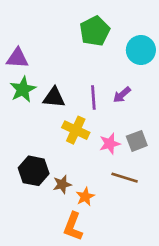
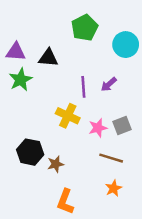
black triangle: (54, 98) -> (48, 58), moved
orange star: (85, 197) -> (114, 188), moved

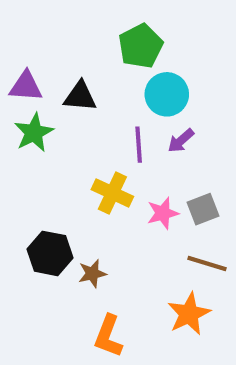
cyan circle: (126, 45) -> (167, 94), moved
brown line: (111, 158) -> (207, 263), moved
orange star: (114, 188) -> (189, 314), size x1.5

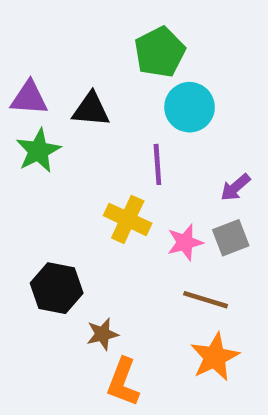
purple arrow: (181, 141) -> (235, 187), moved
brown line: (207, 263) -> (206, 300), moved
brown star: (92, 274) -> (102, 334), moved

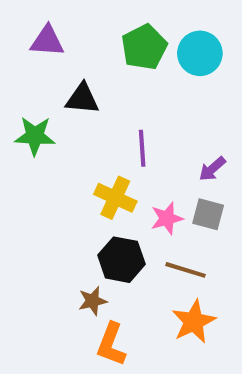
purple triangle: (29, 98) -> (47, 41), moved
cyan circle: (190, 107) -> (200, 53), moved
green star: (38, 151) -> (35, 136), turned 30
gray square: (231, 238) -> (208, 214), turned 36
black hexagon: (57, 288) -> (121, 260), moved

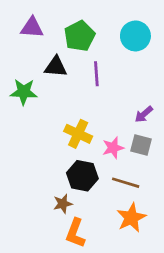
green pentagon: (144, 47) -> (80, 36), moved
purple line: (142, 148) -> (96, 74), moved

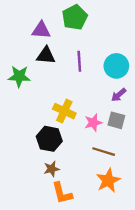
purple triangle: (32, 28) -> (41, 30), moved
green pentagon: (80, 36) -> (75, 17), moved
cyan circle: (135, 36) -> (116, 66), moved
black hexagon: (82, 176) -> (49, 139), moved
orange L-shape: (75, 233) -> (62, 193), turned -35

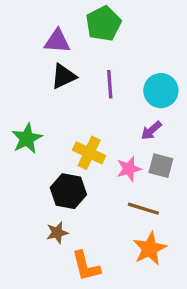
black triangle: (46, 56) -> (64, 76), turned -30
green star: (19, 76) -> (27, 138), moved, turned -30
purple arrow: (119, 95) -> (151, 130), moved
brown star: (52, 169) -> (57, 233), moved

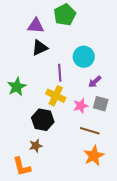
purple line: (110, 84) -> (60, 73), moved
cyan circle: (161, 91) -> (84, 57), moved
orange L-shape: (86, 266) -> (22, 167), moved

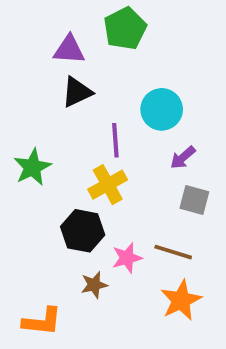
yellow cross: (56, 96) -> (108, 185), turned 36
pink star: (81, 106) -> (127, 258), moved
brown star: (36, 146) -> (94, 285), moved
orange L-shape: (22, 167) -> (42, 321), turned -70

